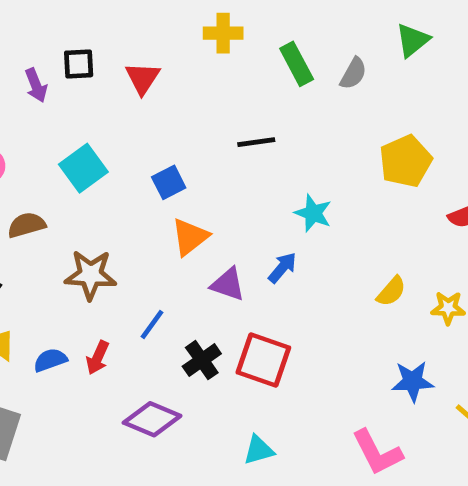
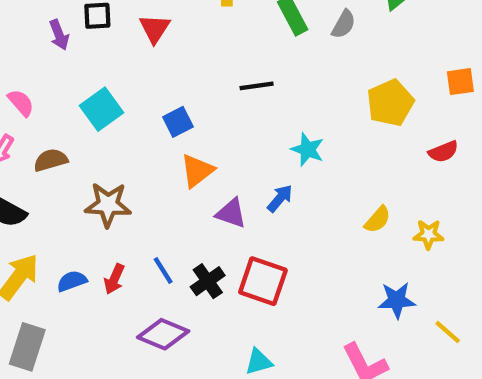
blue line: (152, 325) -> (163, 270), moved, turned -68

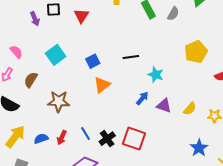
black line: (257, 86) -> (131, 57), moved
brown semicircle: (51, 160) -> (31, 80), turned -42
purple triangle: (231, 213) -> (164, 106), moved
blue star: (397, 300) -> (199, 148), turned -30

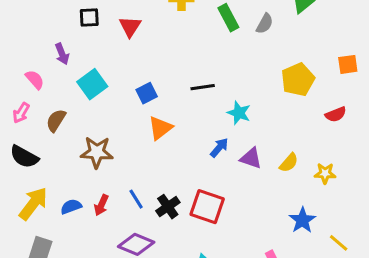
purple arrow: (35, 19) -> (62, 54), moved

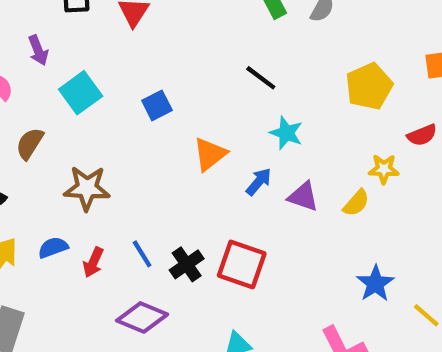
black line: (203, 87) -> (261, 78), moved, turned 45
orange triangle: (160, 128) -> (210, 154), moved
yellow star: (325, 173) -> (384, 169), moved
blue semicircle: (71, 207) -> (53, 247), moved

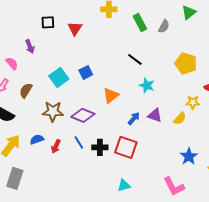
yellow pentagon: (369, 86) -> (186, 63), turned -30
cyan square: (81, 93) -> (59, 77), moved
blue arrow: (259, 182) -> (134, 118), moved
black cross: (187, 264) -> (100, 147), turned 35
purple diamond: (142, 317) -> (83, 115), moved

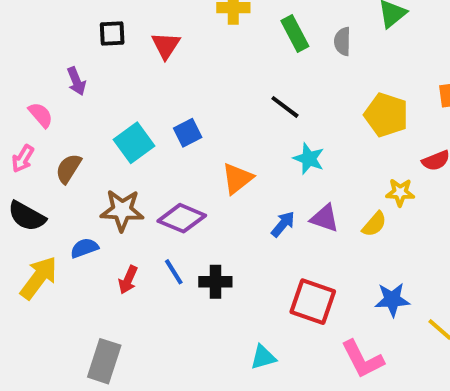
gray semicircle: (164, 26) -> (343, 41), turned 152
blue semicircle: (37, 139) -> (84, 248), moved
red square: (126, 147) -> (313, 302), moved
blue star: (189, 156) -> (392, 300), turned 30
gray rectangle: (15, 178) -> (104, 361), moved

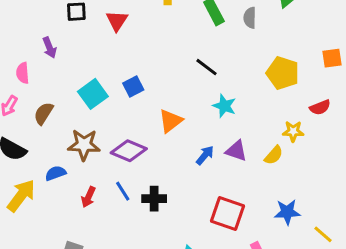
pink semicircle: (41, 115) -> (23, 73), turned -144

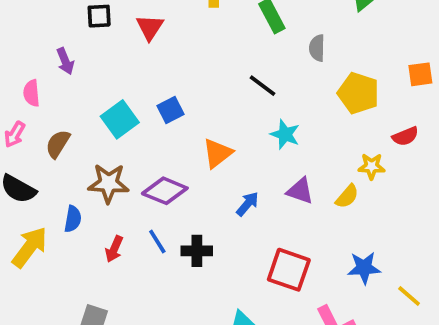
gray semicircle: (250, 18) -> (317, 48), moved
blue arrow: (205, 155) -> (248, 204), moved
blue semicircle: (56, 173) -> (73, 219), turned 120

